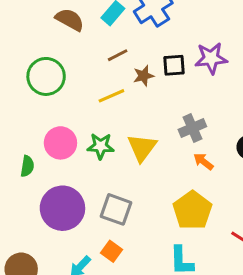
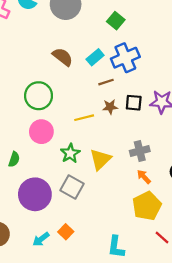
brown line: (118, 55) -> (106, 82), moved
pink circle: (60, 143) -> (41, 132), moved
green star: (101, 146) -> (70, 153), turned 30
gray square: (116, 209) -> (72, 187), moved
yellow pentagon: (192, 210) -> (147, 206), moved

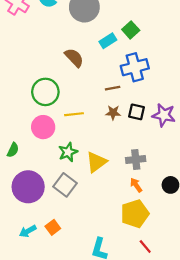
cyan rectangle: (95, 57) -> (108, 41), moved
yellow line: (84, 118) -> (74, 114), moved

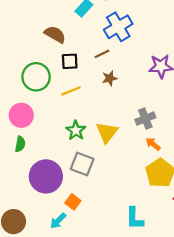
black square: (137, 112) -> (70, 61), moved
pink circle: (43, 127) -> (21, 115), moved
orange square: (53, 227) -> (73, 202), moved

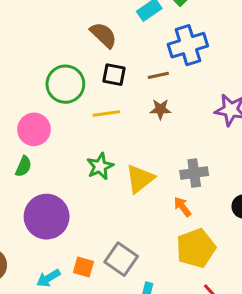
orange arrow: (153, 144) -> (182, 207), moved
gray square: (82, 164) -> (121, 259), moved
orange square: (73, 202) -> (83, 267), moved, turned -35

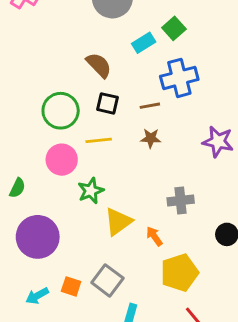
pink circle: (34, 129) -> (62, 160), moved
yellow triangle: (140, 179) -> (118, 222), moved
orange arrow: (182, 207) -> (154, 236), moved

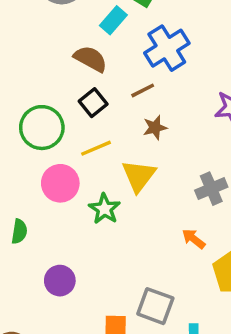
brown semicircle: (99, 65) -> (91, 59), moved
black square: (107, 103) -> (93, 103), turned -35
yellow triangle: (118, 222) -> (139, 176), moved
purple circle: (38, 237) -> (60, 281), size x0.6

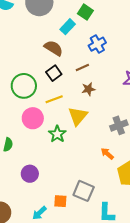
blue cross: (167, 48) -> (97, 44), size x0.7

